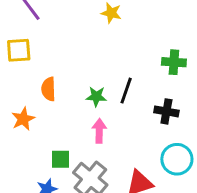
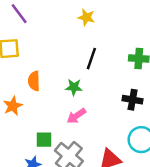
black line: (126, 91) -> (91, 59), moved
pink arrow: (99, 131) -> (76, 116), turned -126

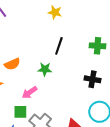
orange semicircle: (34, 81) -> (12, 64), turned -112
pink arrow: (76, 116) -> (30, 93), moved

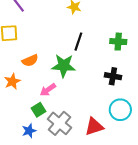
green star: (45, 69) -> (64, 66), size x1.6
green square: (20, 112) -> (38, 110), turned -32

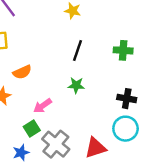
green star: (64, 66) -> (76, 85), moved, size x0.6
black cross: (113, 76) -> (127, 99), moved

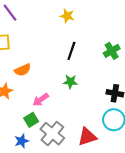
green cross: (123, 50) -> (112, 51), turned -35

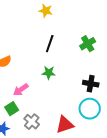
gray cross: (52, 134) -> (32, 122), size x0.7

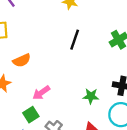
green star: (49, 73) -> (91, 96), moved

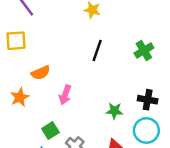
pink arrow: (41, 93) -> (65, 95), moved, turned -36

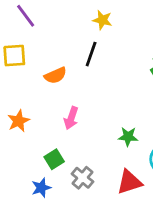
black line: (97, 51) -> (91, 54), moved
orange semicircle: (41, 73) -> (56, 75), moved

